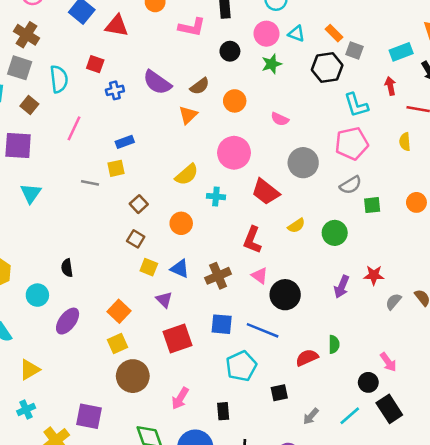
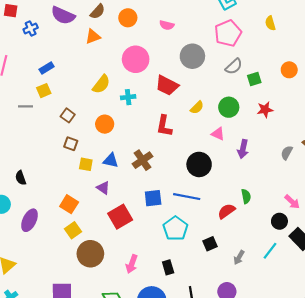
orange triangle: (188, 115) -> (93, 36), turned 35
red star: (374, 275) -> (265, 110), moved
pink triangle: (260, 276) -> (218, 134), moved

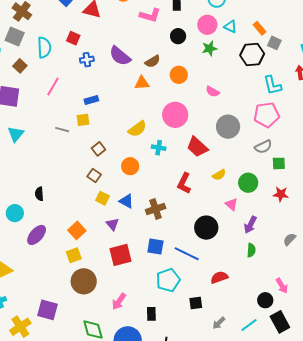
green semicircle: (246, 196) -> (251, 250), moved

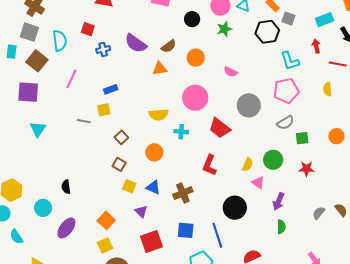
brown square: (20, 66) -> (37, 61), size x1.5
yellow semicircle: (137, 129) -> (159, 115), turned 36
yellow semicircle: (219, 175) -> (248, 165), moved, turned -32
blue line: (187, 254) -> (217, 235), turned 50

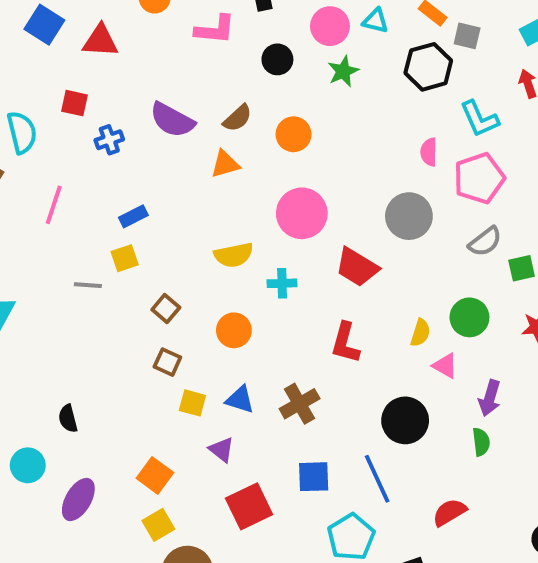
pink semicircle: (231, 72) -> (429, 152), moved, turned 72
green semicircle: (281, 227) -> (481, 442), moved

